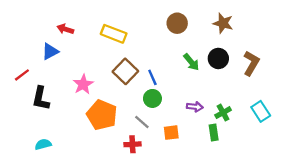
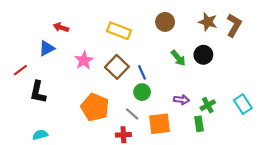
yellow rectangle: (114, 34) -> (119, 31), moved
brown L-shape: (251, 63) -> (234, 25), moved
pink star: (83, 84) -> (84, 60), moved
orange square: (171, 133) -> (160, 124), size x1.5

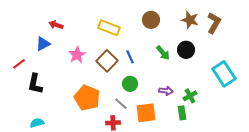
blue line: (142, 72) -> (130, 57), moved
cyan rectangle: (243, 104) -> (224, 74), moved, size x1.4

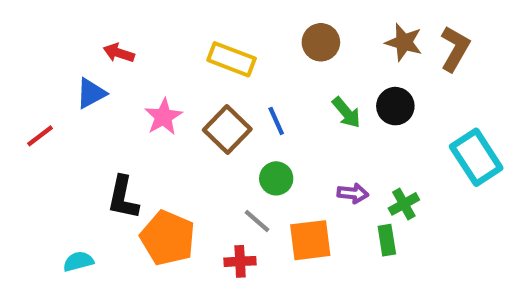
black L-shape: (35, 84) -> (123, 198), moved
orange pentagon: (87, 98) -> (168, 238), moved

